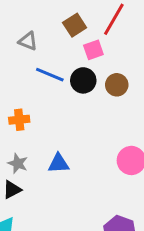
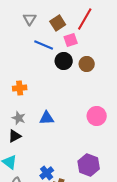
gray triangle: (28, 41) -> (30, 19), moved, turned 40
blue line: (50, 75) -> (44, 45), moved

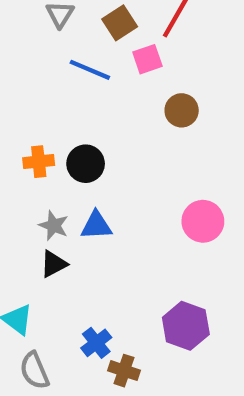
black circle: (64, 61) -> (86, 164), moved
gray star: (19, 118) -> (54, 226), moved
black triangle: (15, 136) -> (54, 264), moved

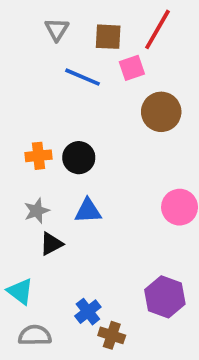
brown square: (120, 23) -> (108, 37), turned 36
brown circle: (182, 110) -> (161, 112), size x1.4
gray star: (54, 226) -> (37, 211), moved, turned 30
gray semicircle: (34, 371) -> (35, 335), turned 112

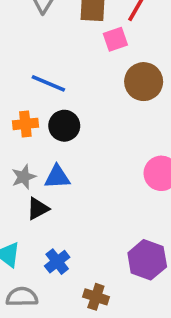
blue line: (82, 77) -> (48, 83), moved
blue triangle: (88, 211) -> (57, 177), moved
blue cross: (88, 312) -> (57, 262), moved

